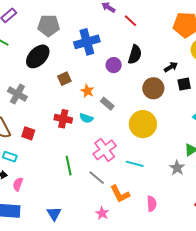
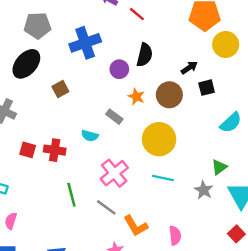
orange star: (87, 91) -> (136, 97), moved
red cross: (63, 119) -> (55, 150), moved
red square: (28, 133) -> (28, 150), moved
cyan line: (135, 164) -> (163, 178), moved

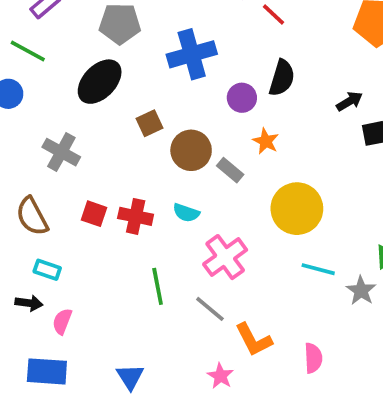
brown circle: (169, 95) -> (191, 150), moved
cyan semicircle: (90, 136) -> (186, 213), moved
cyan line: (163, 178) -> (318, 269), moved

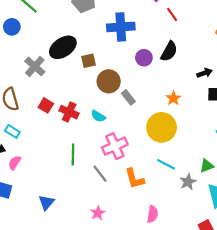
black ellipse: (100, 82) -> (63, 47), moved
orange star: (266, 141) -> (173, 98), moved
orange L-shape: (254, 340) -> (134, 179), moved

